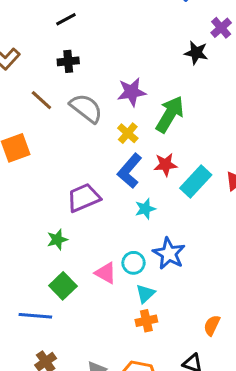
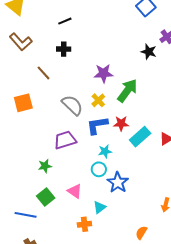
gray semicircle: (86, 108) -> (72, 105), moved
blue L-shape: (130, 171) -> (97, 125), turned 35
cyan circle: (134, 263) -> (99, 169), moved
orange cross: (146, 321) -> (84, 224), moved

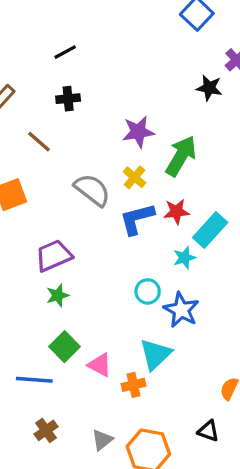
purple trapezoid: (65, 140) -> (54, 256), moved
cyan star: (105, 151) -> (184, 258), moved
pink triangle: (75, 191) -> (100, 365), moved
cyan triangle: (100, 207) -> (156, 354), size x1.5

